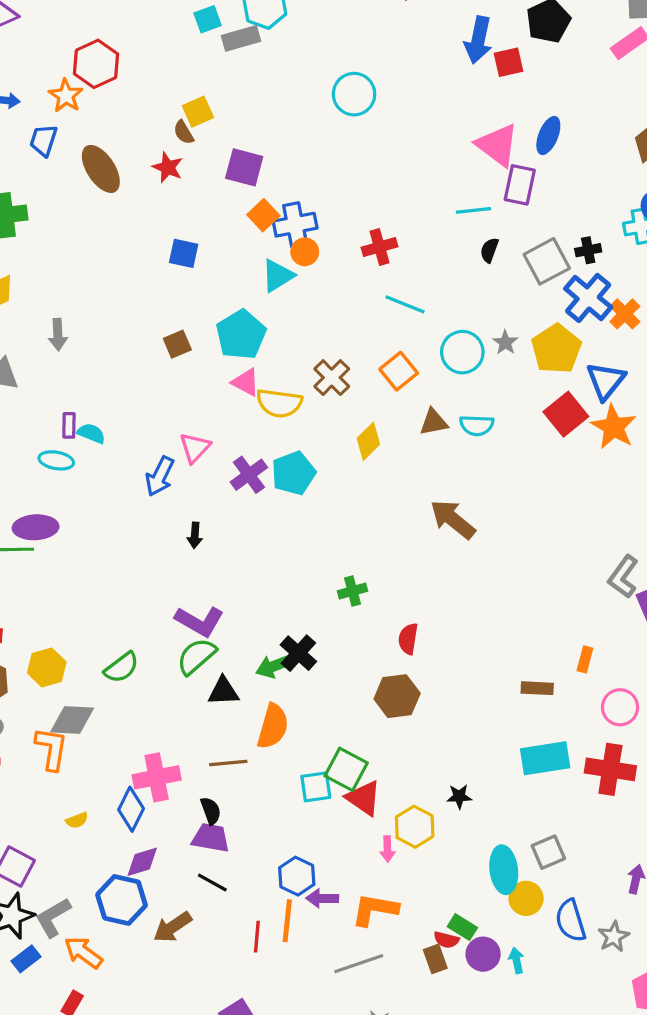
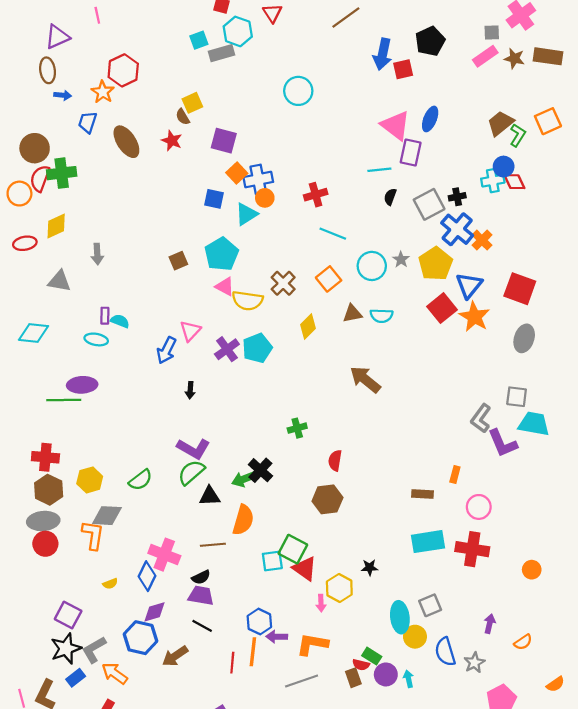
blue square: (184, 253) -> (214, 199), moved
pink cross: (157, 777) -> (164, 555), turned 32
black semicircle: (211, 811) -> (201, 577), turned 84

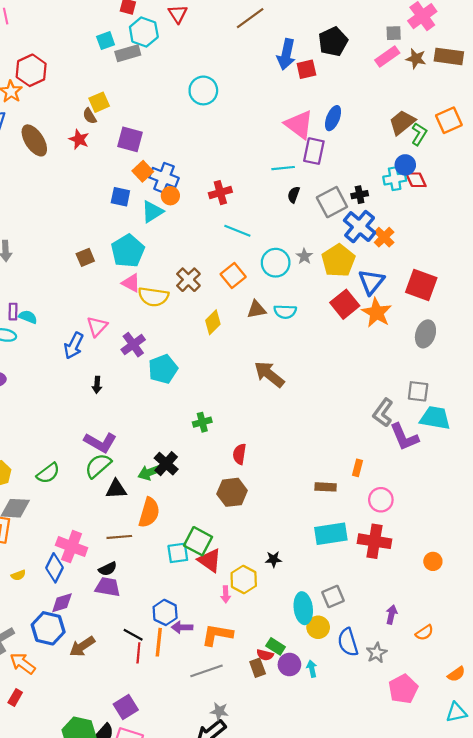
blue cross: (258, 180) -> (164, 178), turned 32
cyan pentagon: (257, 348) -> (163, 369), moved
black line: (202, 626) -> (133, 635), moved

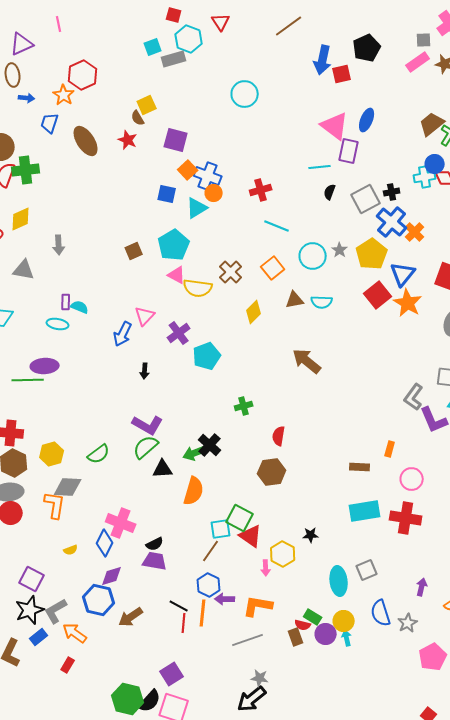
brown line: (119, 537) -> (211, 551), moved, turned -50
yellow circle: (318, 627) -> (344, 621), moved

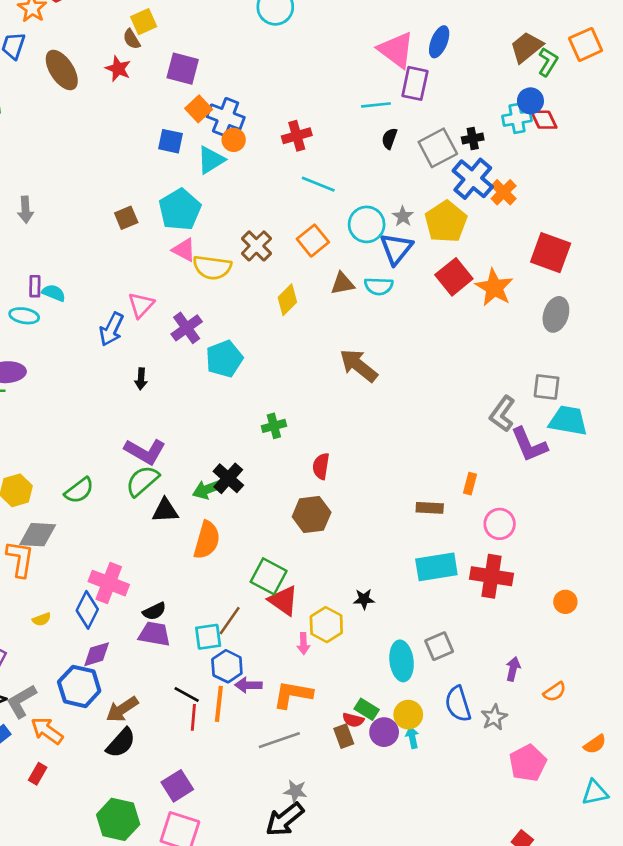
blue triangle: (403, 274) -> (396, 249), moved
cyan square: (221, 529) -> (208, 637), moved
black semicircle: (150, 701) -> (121, 743), moved

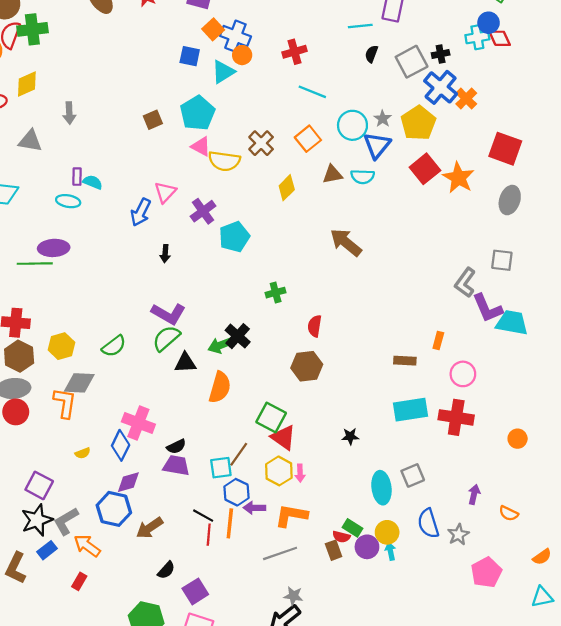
cyan trapezoid: (568, 421) -> (512, 323), moved
yellow hexagon: (326, 625) -> (279, 471), moved
orange semicircle: (555, 692) -> (509, 513), turned 60
black semicircle: (121, 743) -> (166, 570), moved, size x0.7

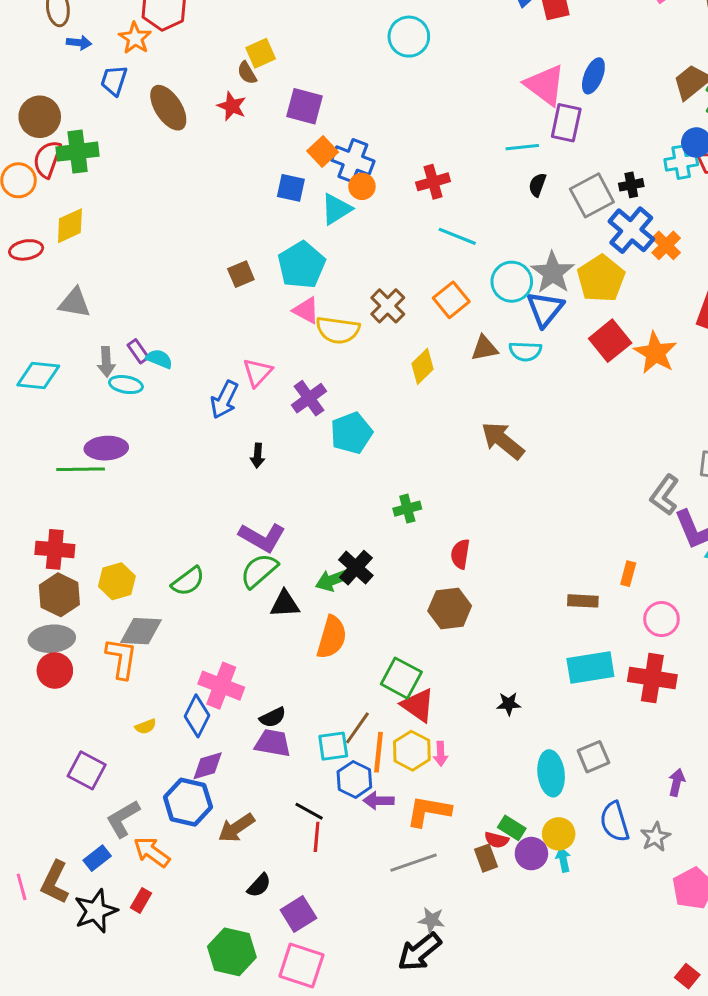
gray arrow: (69, 113) -> (106, 362), moved
gray star: (383, 119) -> (553, 273), size x1.8
purple rectangle: (77, 177) -> (138, 351), turned -36
black star: (37, 520) -> (96, 911), moved
orange line: (230, 523) -> (379, 752), moved

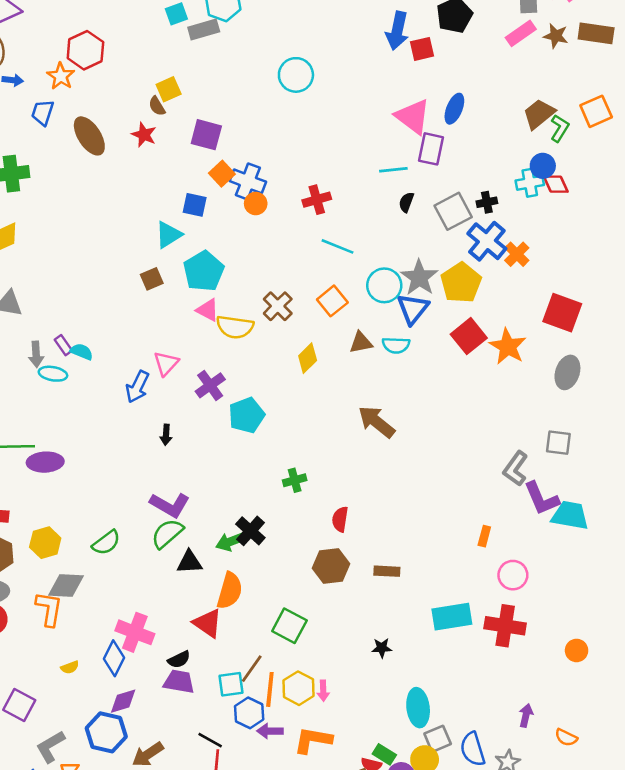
cyan triangle: (336, 209) -> (169, 235), moved
purple ellipse: (106, 448) -> (45, 462), moved
brown rectangle: (583, 601) -> (387, 571), moved
red triangle: (418, 705) -> (208, 623), moved
gray square: (593, 757) -> (438, 739), moved

